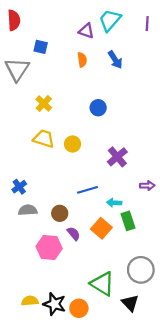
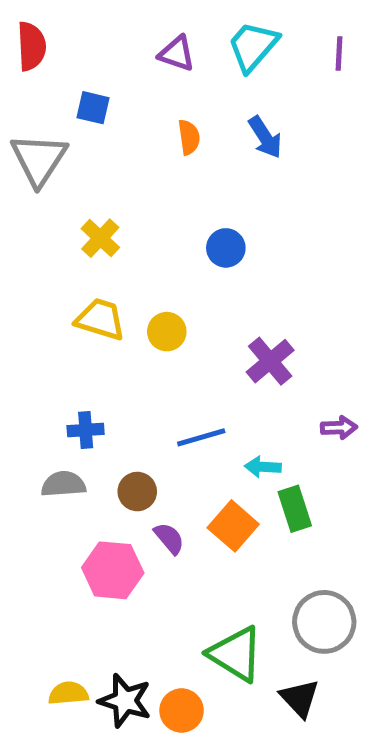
purple triangle: (86, 31) -> (177, 54), moved
blue cross: (19, 187) -> (86, 430), moved, turned 32

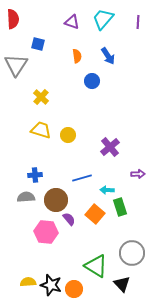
blue circle: (226, 248) -> (92, 81), moved
brown circle: (137, 492) -> (56, 200), size x1.5

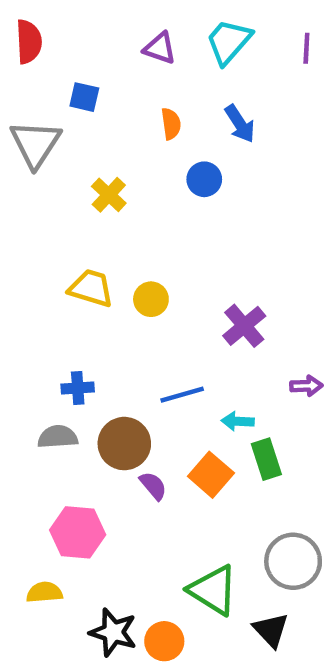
yellow cross: (41, 97) -> (109, 195), moved
pink hexagon: (46, 232) -> (78, 532), moved
yellow semicircle: (28, 282) -> (44, 592), moved

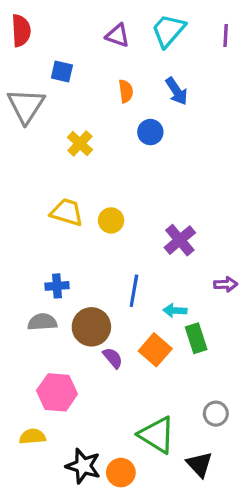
blue line: (182, 395) -> (134, 291), turned -64
gray circle: (293, 561) -> (216, 414), size x0.6

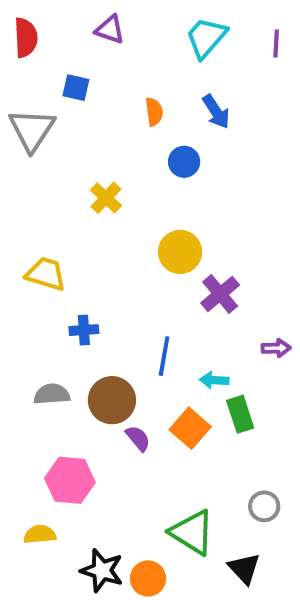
purple triangle: (118, 35) -> (110, 30), moved
yellow cross: (80, 144) -> (106, 198), moved
yellow trapezoid: (67, 212) -> (46, 274), moved
yellow circle: (111, 220) -> (180, 252), moved, size x1.4
blue cross: (57, 286) -> (84, 330), moved

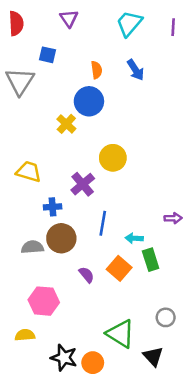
purple triangle: (110, 30) -> (69, 18), turned 36
blue circle: (184, 162) -> (89, 101), moved, size x1.5
purple cross: (220, 294) -> (83, 184), moved
brown circle: (112, 400) -> (61, 238), moved

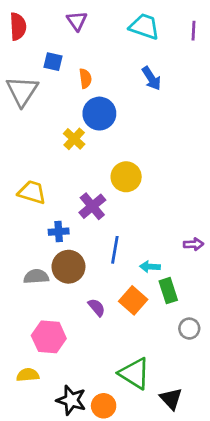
cyan trapezoid: (129, 23) -> (144, 26), turned 68
orange semicircle: (97, 70) -> (85, 78), moved
gray circle: (166, 317) -> (189, 329), moved

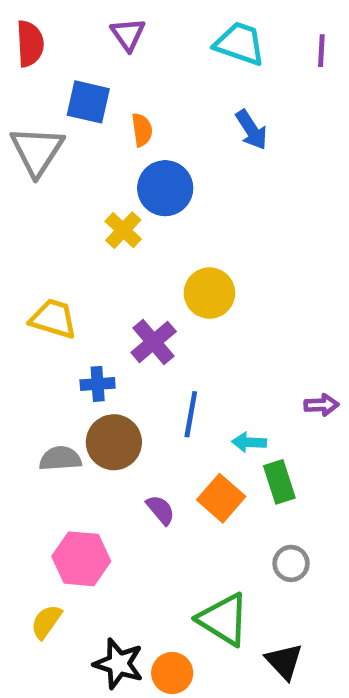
blue square: (53, 62) -> (88, 102), size x1.4
gray circle: (189, 329) -> (291, 563), moved
yellow semicircle: (28, 375) -> (46, 622), turned -50

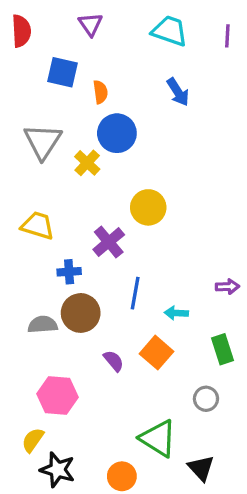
gray triangle: (37, 151) -> (43, 141), moved
green rectangle: (279, 482) -> (222, 349), moved
black star: (119, 664) -> (58, 470), moved

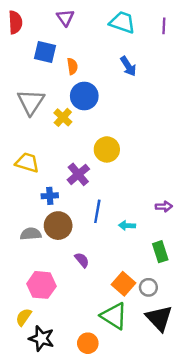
orange square: (156, 353) -> (123, 284), moved
black triangle: (201, 468) -> (159, 318), moved, size x1.4

